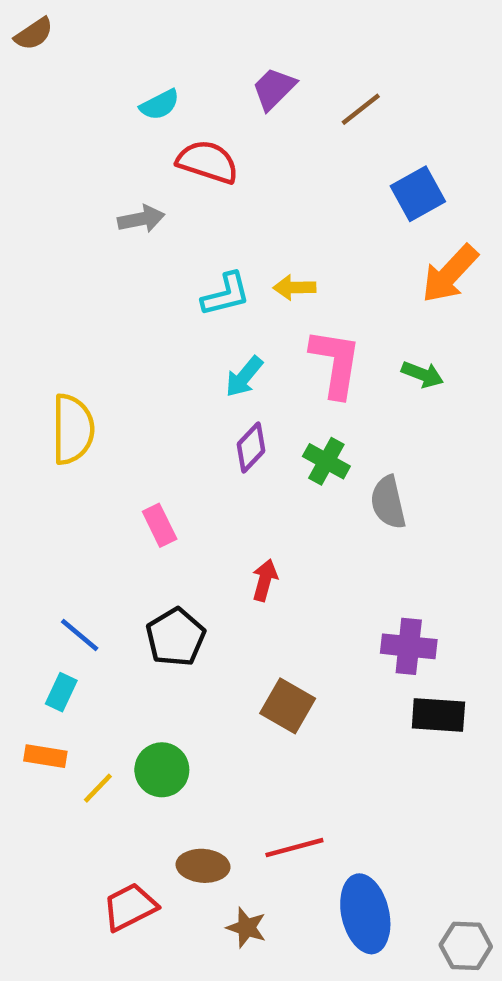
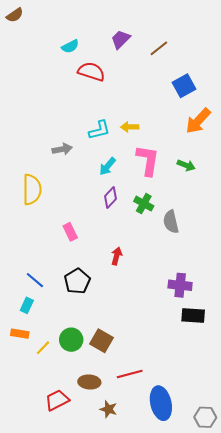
gray arrow: (141, 219) -> (62, 149), moved
brown square: (288, 706) -> (101, 341), moved

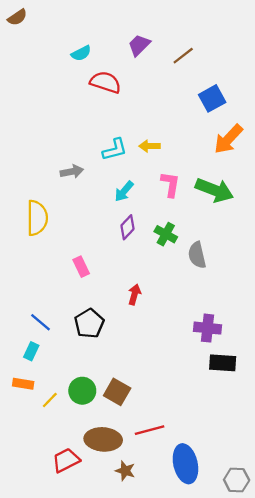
pink L-shape: (148, 160) -> (170, 184), size x0.7
green arrow: (186, 165) -> (214, 190), size x1.8
brown ellipse: (89, 382) -> (103, 439), size x1.4

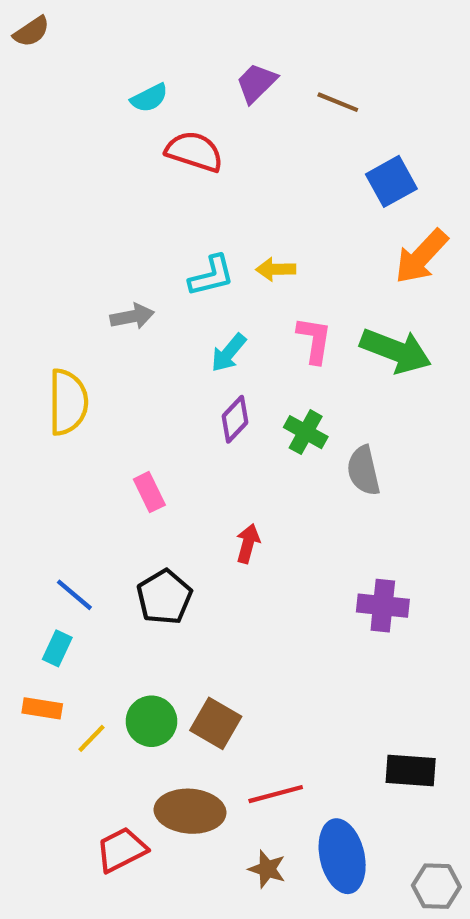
brown line: (183, 56) -> (338, 102), turned 60
black rectangle: (223, 363) -> (411, 771), moved
brown star: (125, 471) -> (267, 869), moved

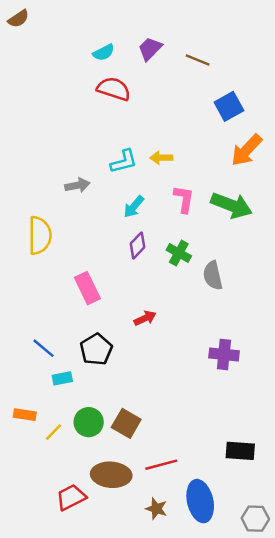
cyan semicircle: (149, 98) -> (104, 52), moved
pink rectangle: (149, 492) -> (87, 288), size x1.4
red arrow: (248, 543) -> (145, 318), turned 50
cyan rectangle: (57, 648) -> (62, 378), moved, turned 54

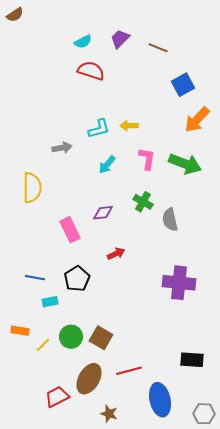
purple diamond: (138, 245) -> (103, 213), moved, turned 40
blue line: (44, 348) -> (35, 278), turned -30
purple cross: (224, 354) -> (179, 283), size x1.4
brown ellipse: (111, 475) -> (89, 379), turned -64
brown star: (156, 509) -> (109, 414), moved

